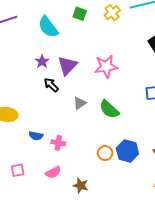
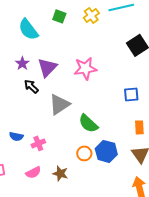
gray triangle: (80, 103) -> (59, 104), size x1.6
green semicircle: (109, 109) -> (88, 123), moved
pink cross: (58, 143) -> (38, 143), turned -32
brown star: (81, 186) -> (60, 173), moved

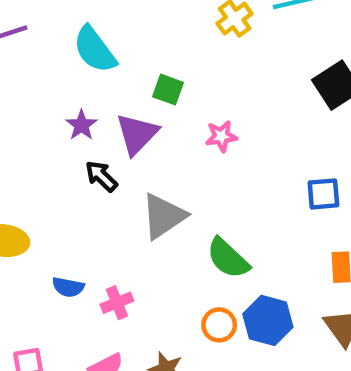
green square: (59, 16) -> (168, 90), moved
pink star: (85, 68) -> (221, 136), size x0.6

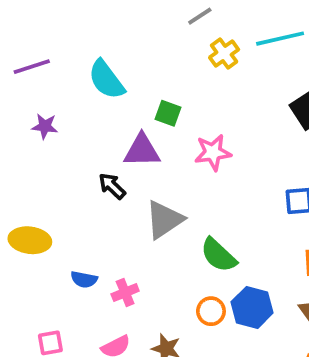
purple star: (81, 125) -> (45, 126), moved, turned -30
purple triangle: (137, 134) -> (142, 151), turned 45
pink star: (221, 136) -> (213, 152), size x1.4

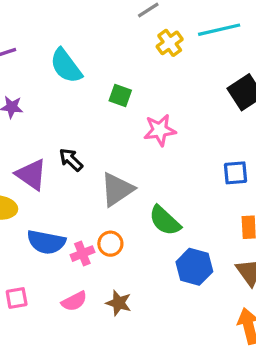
purple triangle: (142, 151) -> (31, 175), moved, turned 36
blue semicircle: (84, 279) -> (46, 242), size x1.6
orange circle: (211, 311) -> (110, 244), moved

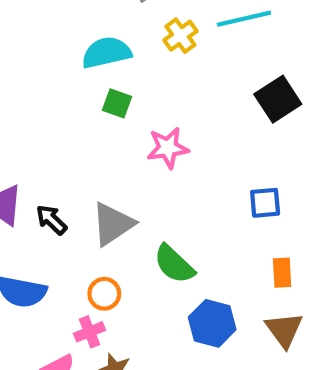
cyan semicircle: (66, 66) -> (106, 53), moved, turned 114
black arrow: (71, 160) -> (51, 220), moved
pink cross: (82, 254) -> (89, 332), moved

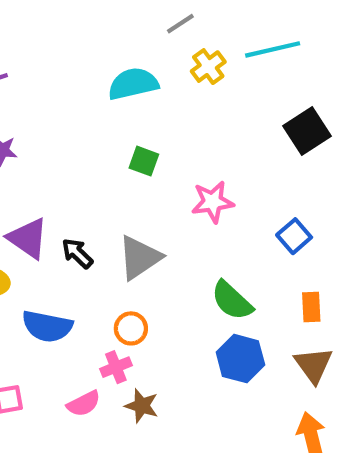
green square: (117, 103) -> (144, 161), moved
pink star: (168, 148) -> (213, 202), moved
blue square: (265, 203) -> (294, 236), turned -36
green semicircle: (174, 264) -> (232, 301), moved

